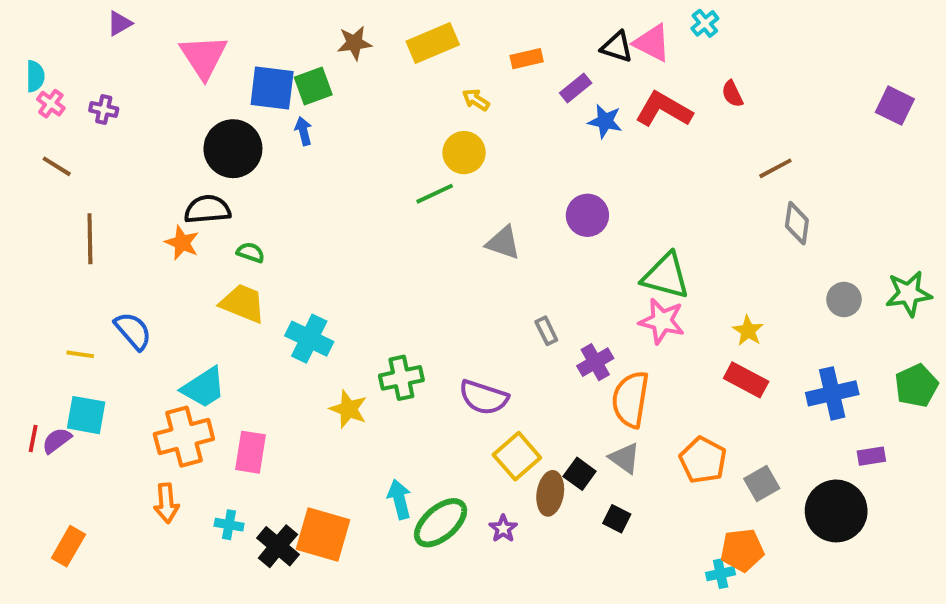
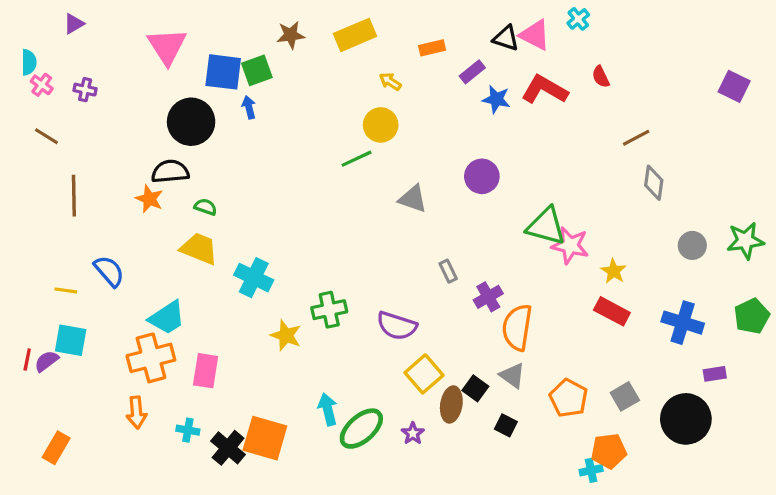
purple triangle: (119, 23) -> (74, 24), moved
pink star: (662, 321) -> (570, 245), moved
blue cross: (832, 393) -> (683, 323), turned 30
orange pentagon: (703, 460) -> (569, 398), moved

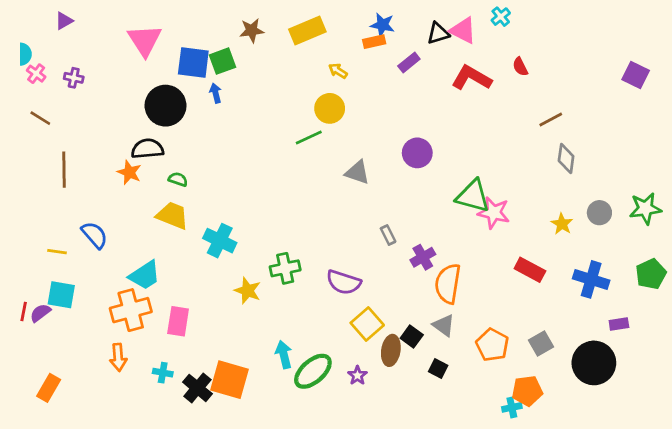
black triangle: (506, 38) -> (438, 33), turned -35
blue star: (496, 99) -> (382, 25), moved
yellow star: (614, 271) -> (562, 224), moved

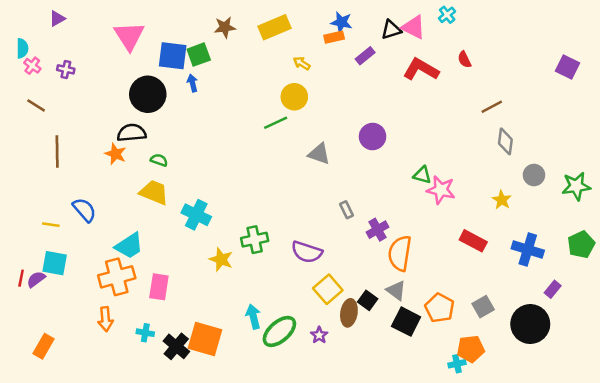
green triangle: (473, 196) -> (422, 175), size x0.6
gray circle: (599, 213) -> (534, 175), moved
purple rectangle: (619, 324) -> (553, 289), turned -42
black square: (438, 368) -> (406, 322), moved, size x1.6

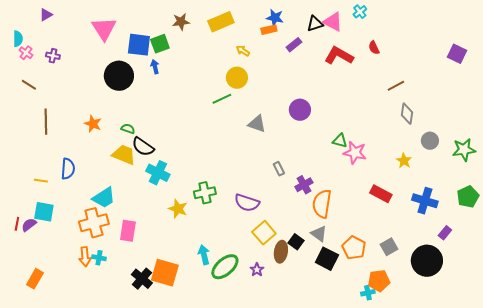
black semicircle: (132, 133) -> (143, 147), moved, turned -140
blue semicircle: (84, 210) -> (68, 169), turned 45
cyan cross: (145, 333) -> (99, 258), moved

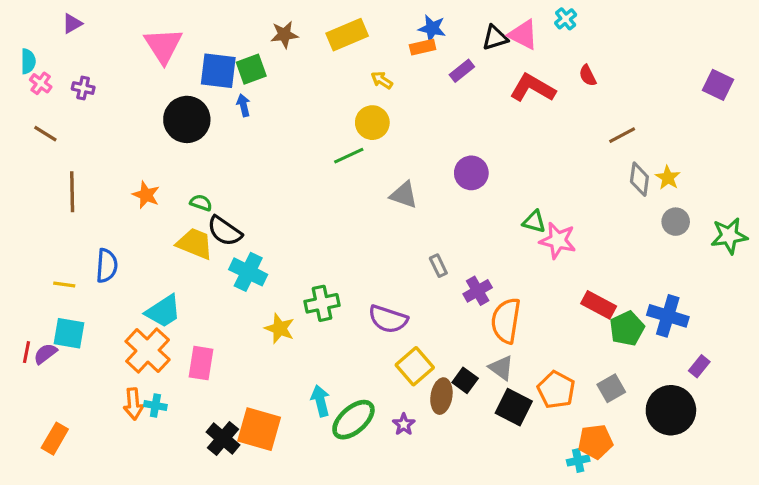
yellow star: (404, 161) -> (668, 178), moved
green pentagon: (468, 197) -> (627, 328), moved
orange cross: (94, 223) -> (148, 350), turned -32

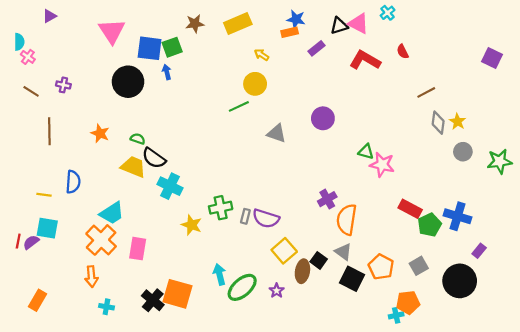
purple cross: (83, 88) -> (63, 85), moved
gray rectangle: (438, 266) -> (245, 216), moved, turned 40
cyan cross: (155, 406) -> (106, 307), moved

